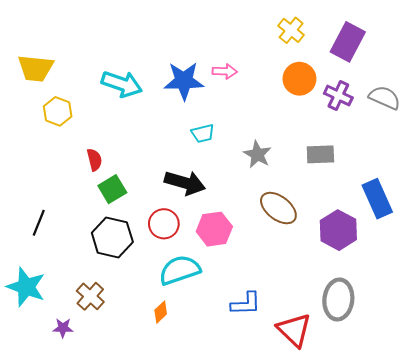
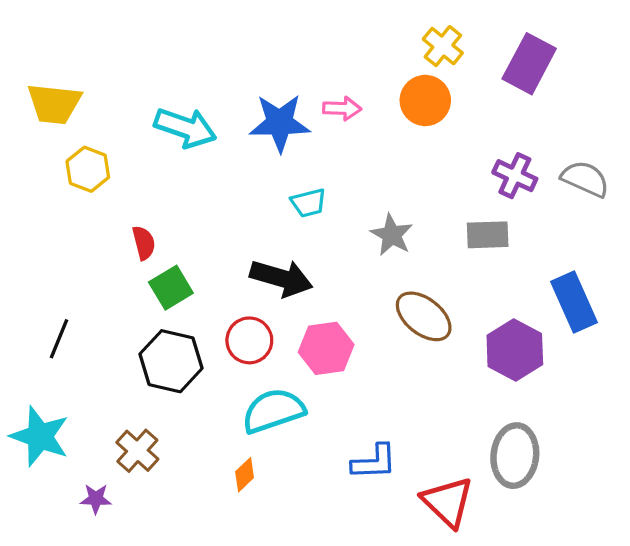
orange circle: (299, 79) -> (425, 100), moved
purple cross: (338, 96) -> (515, 176), moved
gray semicircle: (385, 98) -> (585, 179), moved

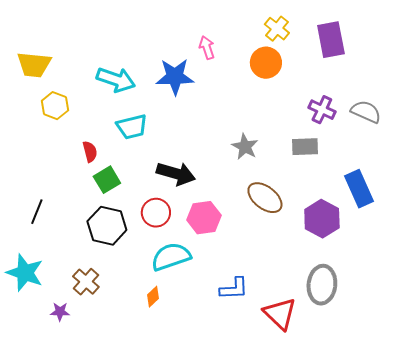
purple rectangle: (529, 64) -> (331, 40), turned -39
pink arrow: (342, 108) -> (207, 48), moved, turned -110
cyan trapezoid: (309, 203) -> (132, 127), moved, size x1.4

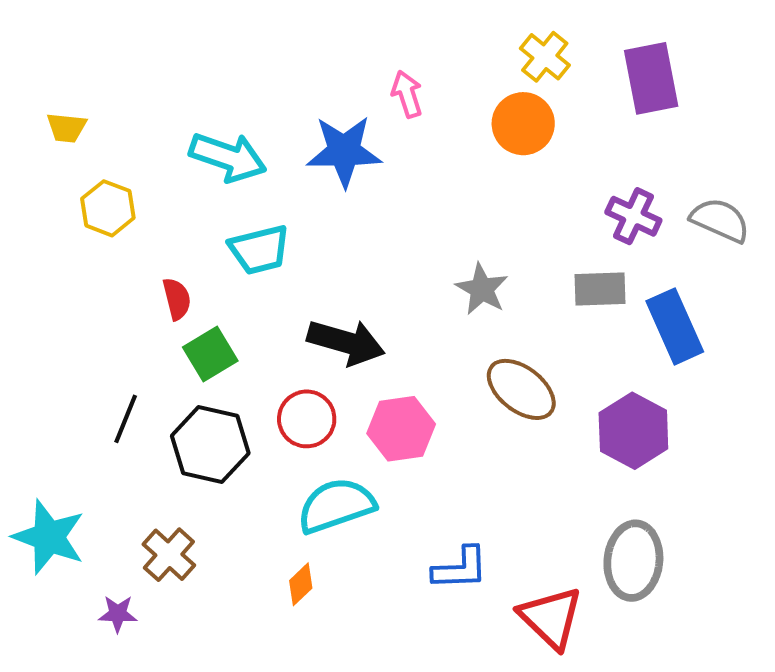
yellow trapezoid: (34, 65) -> (67, 128), size x0.6
blue rectangle: (359, 189) -> (675, 326), moved
black line: (37, 212) -> (126, 419), moved

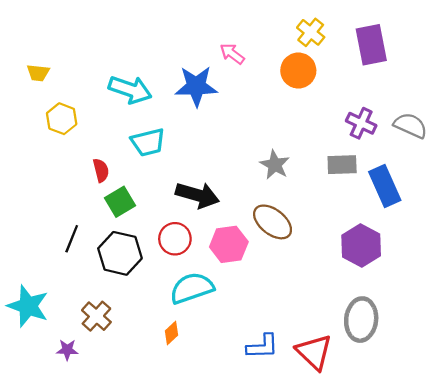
pink arrow: (407, 94) -> (232, 54), turned -35
brown ellipse: (521, 389) -> (273, 222), moved
blue L-shape: (460, 569) -> (262, 346), moved

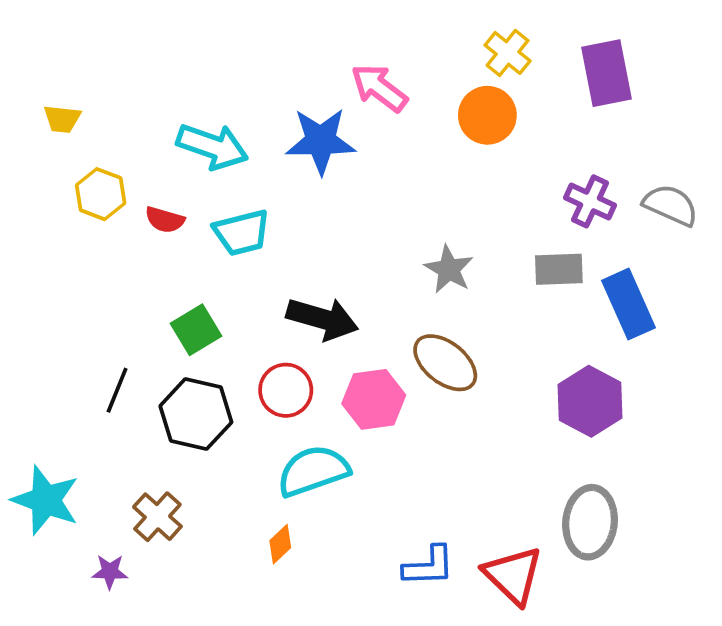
pink arrow: (232, 54) -> (379, 88), size x1.4
red semicircle: (101, 170) -> (165, 220), moved, turned 120

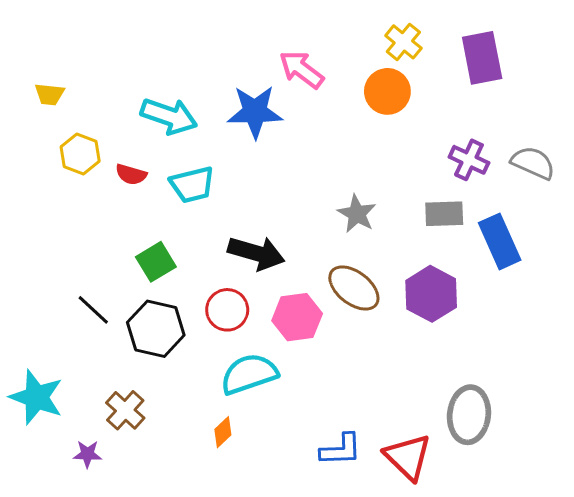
black line: (117, 390) -> (93, 310), turned -69
purple hexagon: (590, 401) -> (431, 294), moved

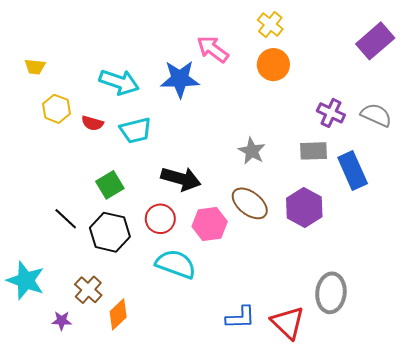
yellow cross: (403, 42) -> (270, 25), moved
purple rectangle: (482, 58) -> (375, 41), moved, turned 60
cyan semicircle: (249, 374) -> (176, 264), turned 39
orange diamond: (223, 432) -> (118, 314), moved, size x1.4

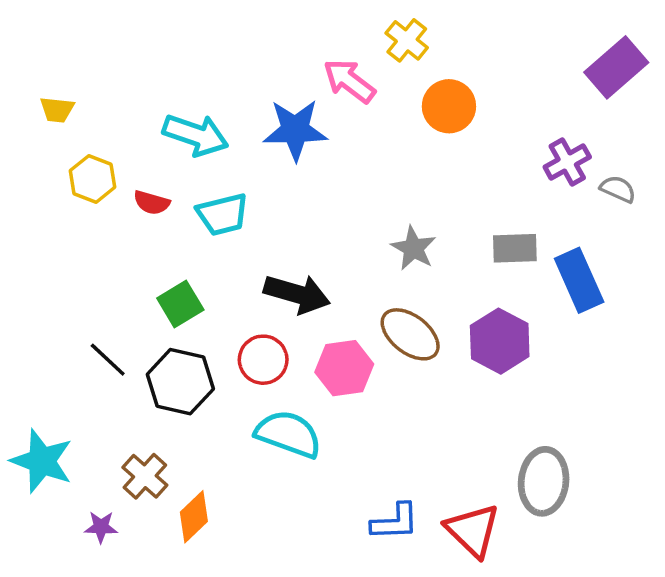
yellow cross: (270, 25) -> (407, 40), moved
purple cross: (331, 113) -> (567, 162), moved, turned 36
gray semicircle: (376, 115) -> (618, 189), size x0.7

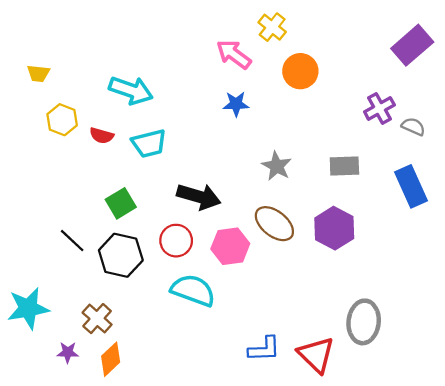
blue star: (295, 130) -> (236, 104), moved, size x0.6
blue rectangle: (579, 280) -> (411, 186), moved
cyan star: (42, 461) -> (28, 308), turned -30
orange diamond: (194, 517) -> (111, 359), moved

